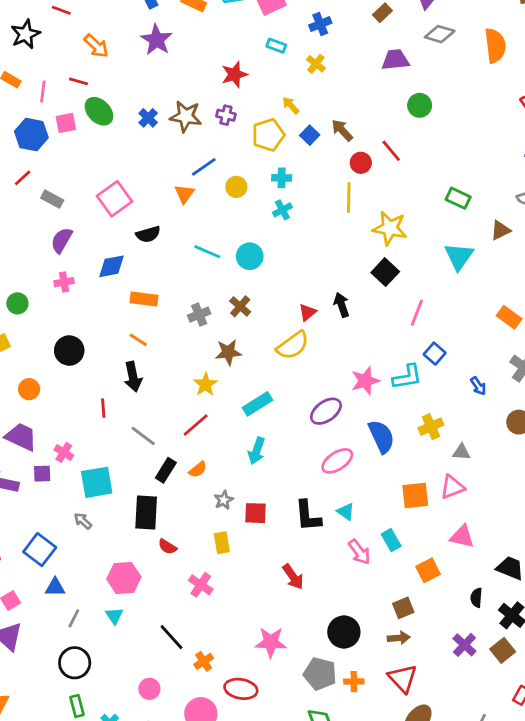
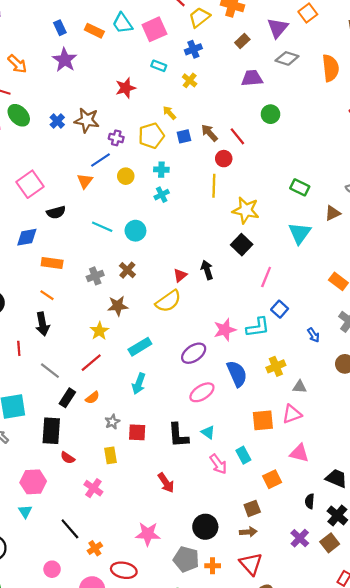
purple cross: (226, 115) -> (116, 138), moved
blue square: (310, 135) -> (184, 136), turned 32
red line: (391, 151) -> (237, 136), moved

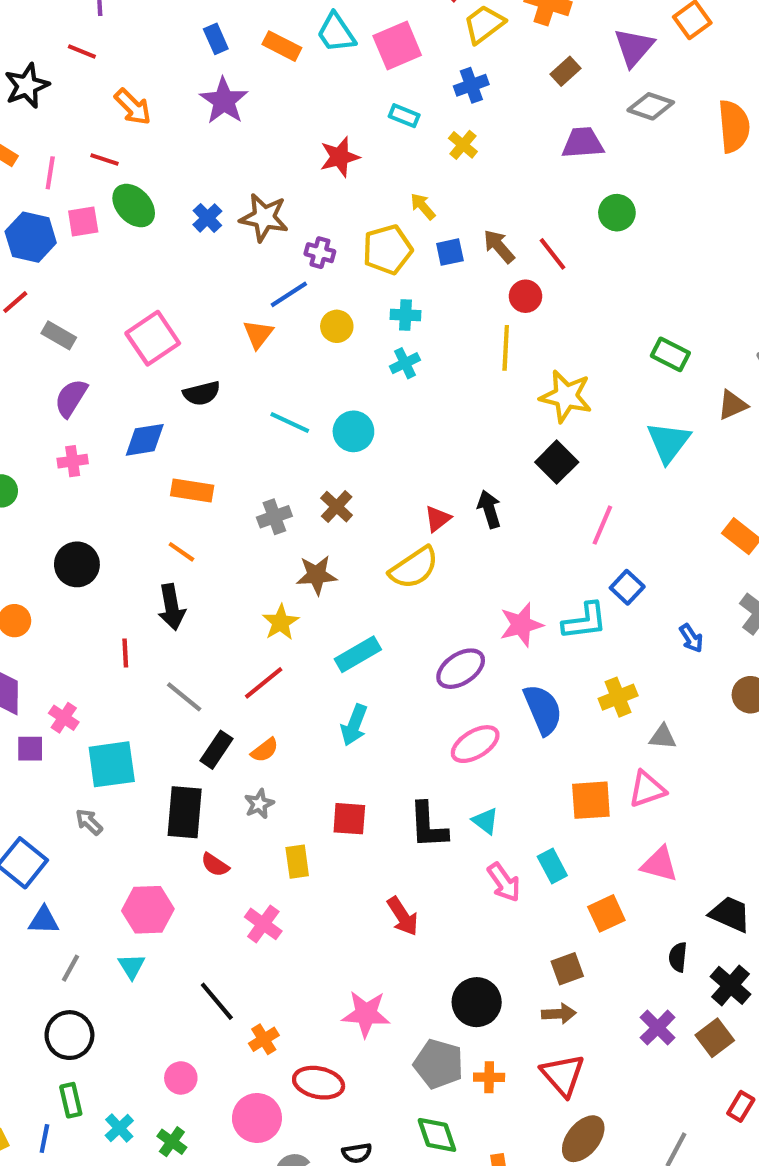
gray star: (112, 422) -> (259, 804), moved

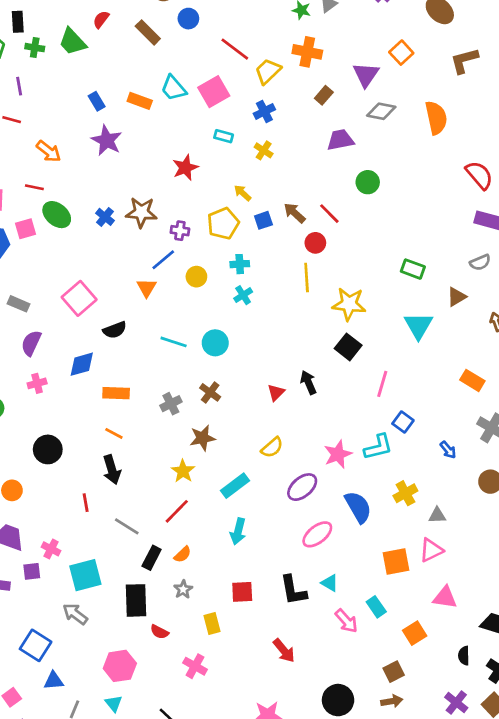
yellow semicircle: (414, 568) -> (272, 447), moved, size x0.7
gray arrow: (89, 822) -> (75, 614), size x1.4

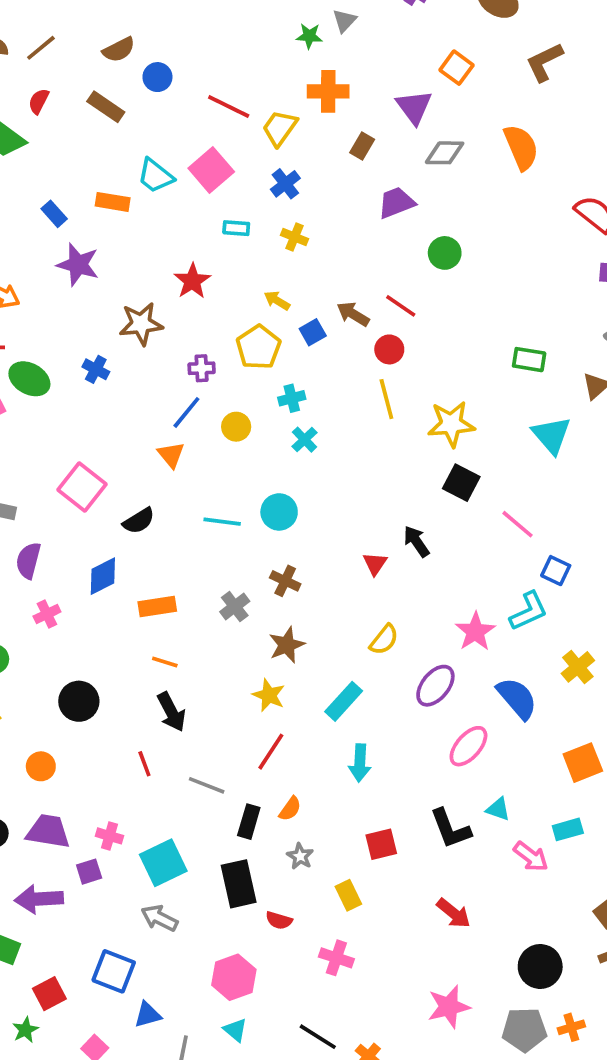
brown star: (141, 212) -> (141, 324), moved
pink line: (382, 384) -> (517, 524), turned -55
cyan rectangle: (376, 607) -> (568, 829), turned -60

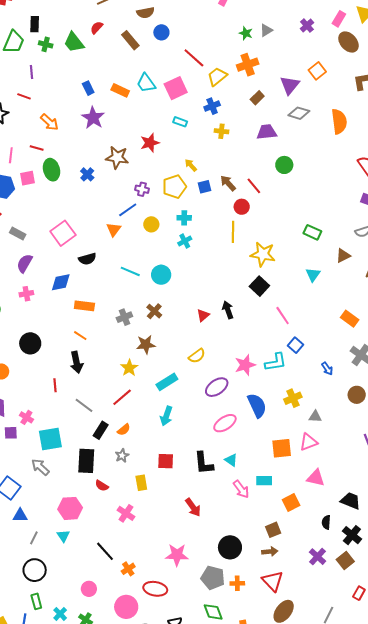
orange cross: (328, 91) -> (248, 65), turned -35
yellow cross: (294, 237) -> (221, 131), moved, turned -32
green ellipse: (29, 379) -> (52, 170), turned 30
cyan triangle: (551, 435) -> (313, 275), size x0.7

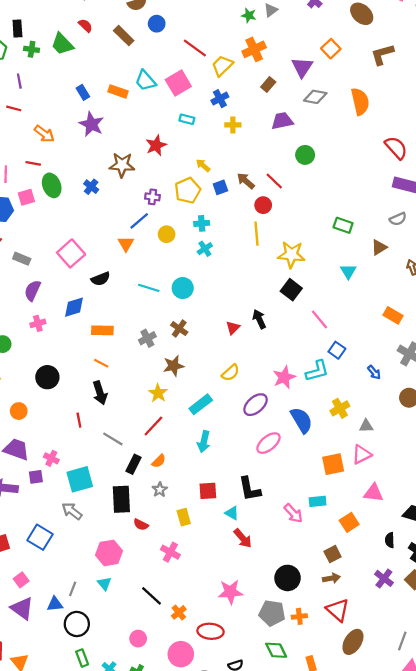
red semicircle: (97, 28) -> (85, 26), turned 96
cyan triangle: (231, 460) -> (232, 513), moved
blue triangle: (20, 515) -> (55, 604), moved

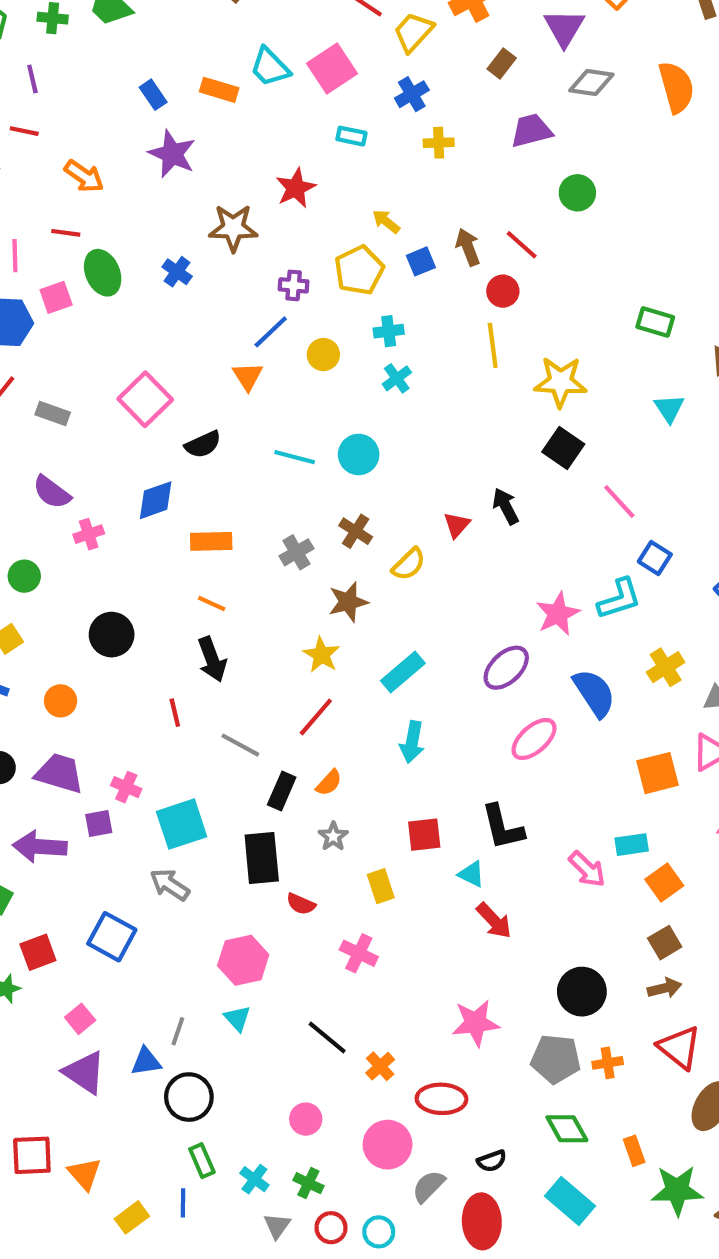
brown arrow: (246, 181) -> (468, 247), turned 30
purple semicircle: (33, 291) -> (52, 492), moved, turned -75
yellow semicircle: (230, 373) -> (409, 564), moved
orange square: (349, 522) -> (664, 883), moved

